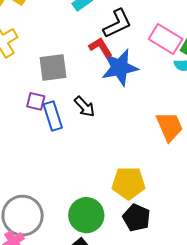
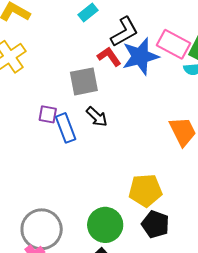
gray square: (53, 67) -> (84, 81), moved
blue star: (120, 67) -> (140, 56), moved

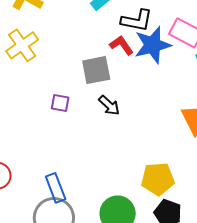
black L-shape: (124, 32) -> (137, 20), turned 40
blue rectangle: (66, 128) -> (56, 188), moved

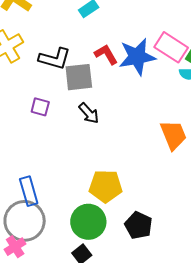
black L-shape: (137, 20) -> (55, 59), moved
yellow pentagon: (158, 179) -> (106, 186), moved

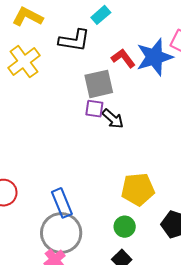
black L-shape: (55, 59) -> (74, 40), moved
purple square: (40, 107) -> (94, 109), moved
green circle: (88, 222) -> (125, 227), size x0.6

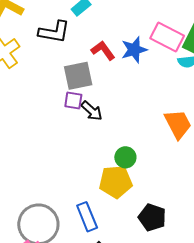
blue star: (154, 57) -> (134, 50), size x0.7
blue rectangle: (62, 203) -> (87, 217), moved
green circle: (125, 227) -> (125, 157), moved

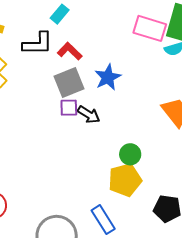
red L-shape: (103, 50) -> (70, 51), moved
blue star: (134, 50) -> (108, 77), moved

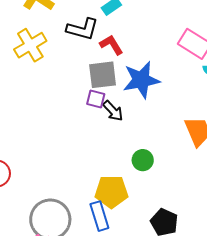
blue star: (108, 77) -> (141, 80), size x1.4
yellow pentagon: (125, 180) -> (111, 192), moved

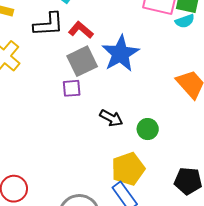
purple square: (96, 99) -> (72, 88), moved
black arrow: (113, 111) -> (111, 118), moved

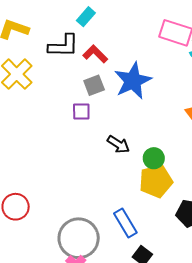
gray square: (82, 61) -> (94, 85), size x0.7
yellow pentagon: (128, 169) -> (156, 181), moved

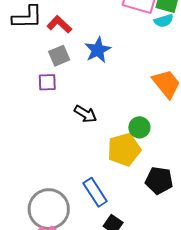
blue star: (133, 81) -> (98, 50), size x0.7
green circle: (154, 158) -> (139, 127), moved

